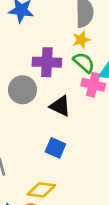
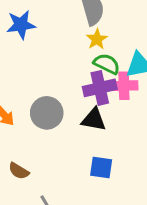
purple cross: (47, 62) -> (100, 88), moved

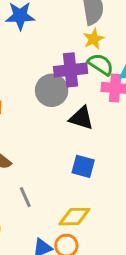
purple cross: (100, 88) -> (71, 70), moved
gray circle: (47, 113) -> (52, 90), moved

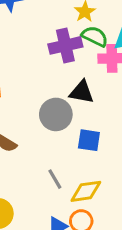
gray circle: (52, 90) -> (56, 114), moved
gray line: (25, 197) -> (55, 179), moved

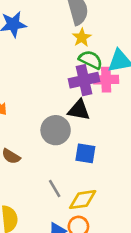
purple cross: (65, 45) -> (84, 80), moved

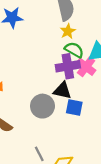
pink cross: (106, 80) -> (86, 67), turned 36
blue square: (85, 153) -> (74, 107), moved

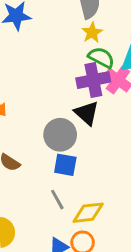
black triangle: (62, 91) -> (87, 113), turned 30
blue square: (74, 107) -> (65, 165), moved

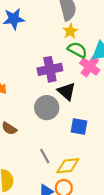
purple cross: (93, 80) -> (50, 69), moved
blue square: (65, 165) -> (79, 126), moved

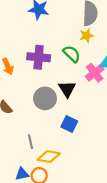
green semicircle: (77, 50) -> (72, 54), moved
purple cross: (50, 69) -> (39, 57), moved

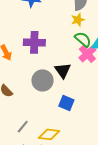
green semicircle: (72, 54) -> (83, 39), moved
gray line: (30, 142) -> (23, 127), moved, turned 56

